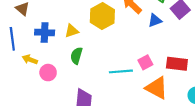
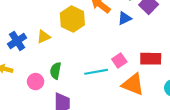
blue cross: (45, 33) -> (17, 41), turned -30
green semicircle: (76, 56) -> (56, 71), moved
pink circle: (48, 73) -> (36, 82), moved

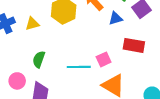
red rectangle: (151, 59) -> (134, 45), moved
pink circle: (36, 82) -> (17, 81), moved

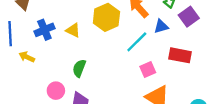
yellow triangle: (32, 24) -> (73, 30), turned 40
cyan line: (79, 67) -> (137, 42), moved, turned -45

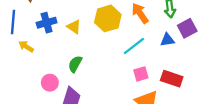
blue triangle: (161, 26) -> (167, 40), moved
red rectangle: (180, 55) -> (172, 79), moved

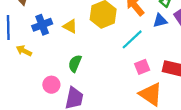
blue triangle: (167, 40) -> (160, 21), moved

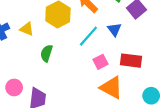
blue triangle: (160, 21) -> (114, 30), moved, turned -48
green semicircle: (75, 63) -> (47, 53), moved

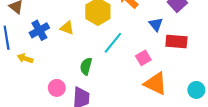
cyan line: (88, 36) -> (113, 43), moved
green semicircle: (47, 53) -> (86, 66), moved
red rectangle: (131, 61) -> (176, 42), moved

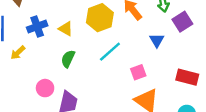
red rectangle: (176, 42) -> (187, 77), moved
yellow arrow: (25, 58) -> (18, 53), turned -72
green semicircle: (86, 66) -> (68, 59), moved

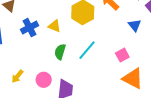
cyan line: (110, 52) -> (87, 50), moved
yellow arrow: (18, 53) -> (17, 76), moved

